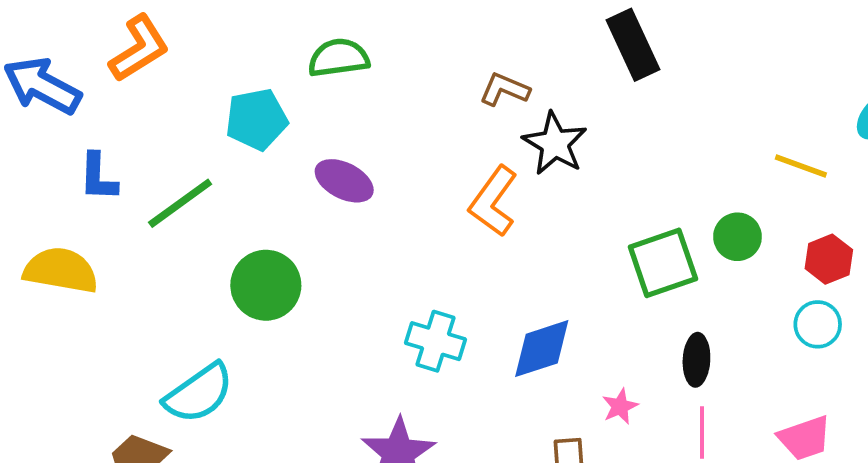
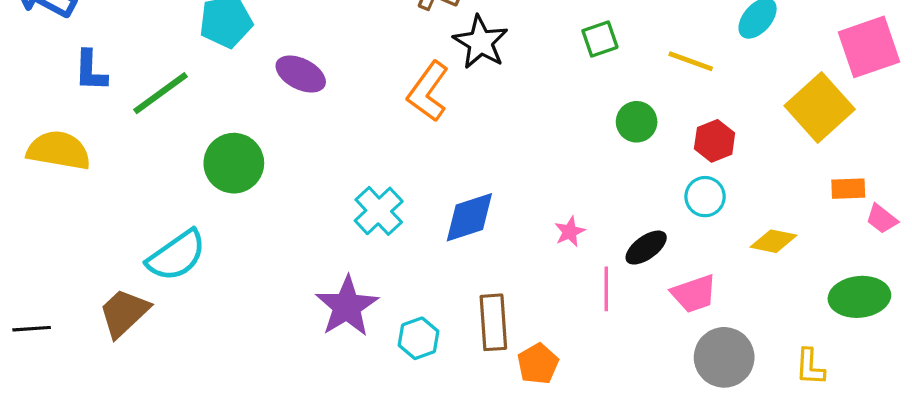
green square: (663, 263) -> (600, 39), moved, size x0.6
cyan cross: (435, 341) -> (379, 211), turned 30
black ellipse: (696, 360) -> (646, 248), moved, turned 51
pink star: (620, 406) -> (570, 232), moved

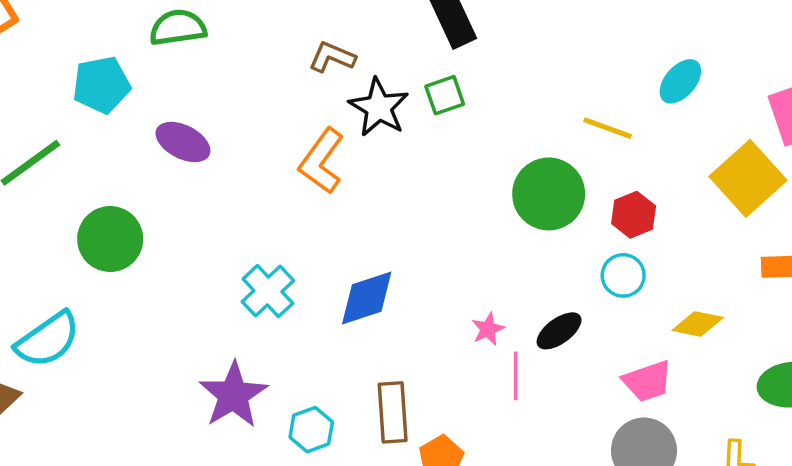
green square: (600, 39) -> (445, 95), moved
green circle: (637, 122) -> (549, 194), size x1.6
pink star: (570, 232) -> (488, 329), moved
pink trapezoid: (694, 294) -> (647, 381), moved

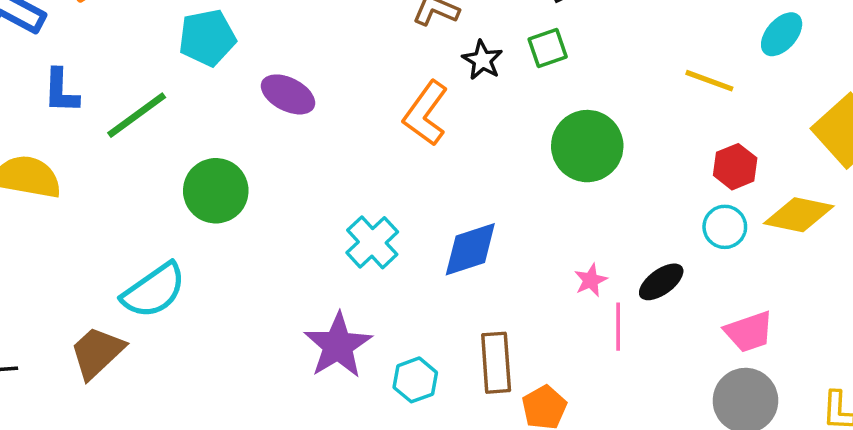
black star: (379, 107) -> (482, 60), size x0.7
green circle: (549, 194) -> (587, 146), moved
yellow diamond: (698, 324) -> (799, 215), moved, size x1.4

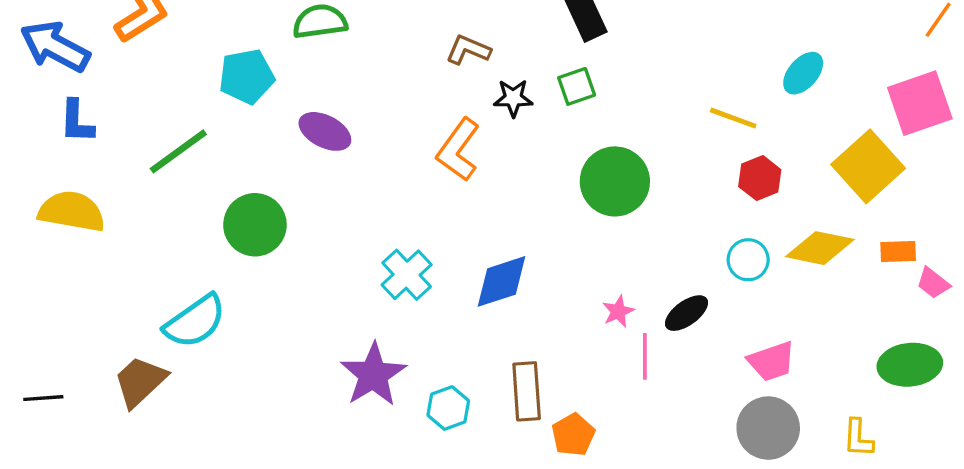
black star: (482, 60) -> (513, 98), turned -30
blue L-shape: (61, 91) -> (77, 121), moved
red hexagon: (735, 167) -> (760, 178), moved

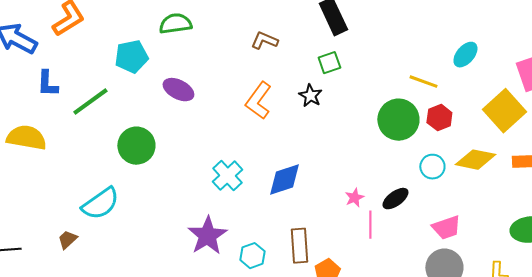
black star: (513, 98) -> (310, 96), moved, turned 30
blue L-shape: (77, 121) -> (47, 84), moved
green circle: (615, 181) -> (398, 120), moved
brown trapezoid: (140, 381) -> (67, 240), size x0.6

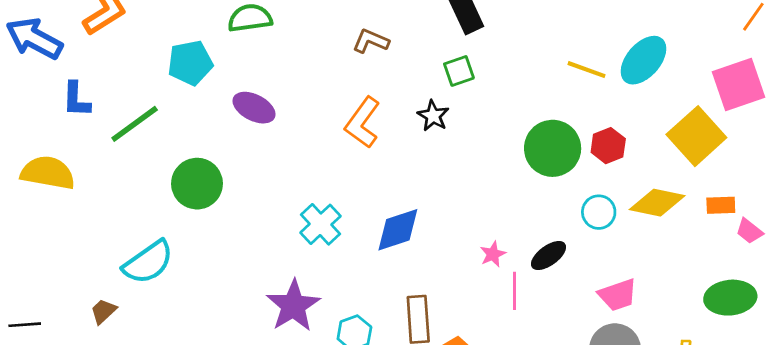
cyan ellipse: (465, 55) -> (643, 60), size x1.4
yellow line: (423, 82) -> (586, 70), moved

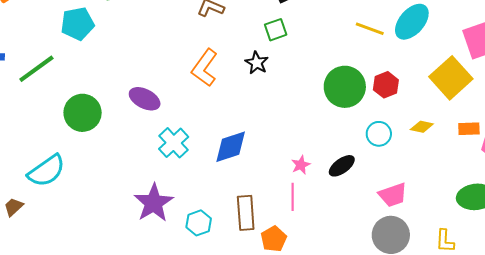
purple ellipse: (254, 108) -> (145, 99), moved
yellow diamond: (657, 203) -> (422, 127), size x0.6
pink line: (515, 291) -> (293, 197), moved

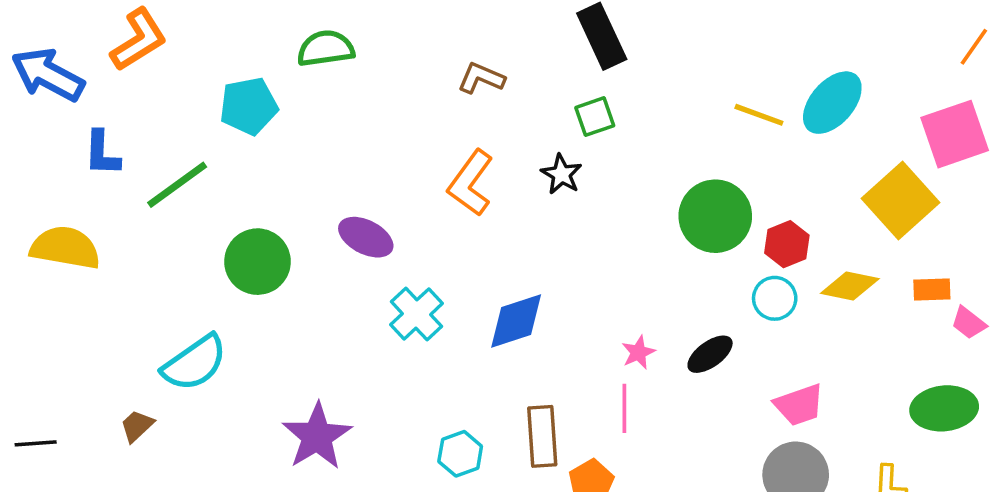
red hexagon: (386, 85) -> (787, 244), moved
yellow diamond: (422, 127) -> (850, 286), size x1.4
purple star: (154, 203) -> (317, 436), moved

